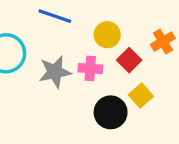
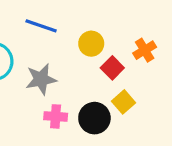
pink cross: (90, 68) -> (56, 116), moved

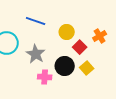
gray star: (41, 79) -> (36, 54), turned -30
black circle: (94, 118) -> (65, 66), moved

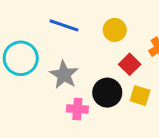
yellow circle: (67, 32) -> (115, 30), moved
yellow square: (87, 68) -> (140, 96), turned -32

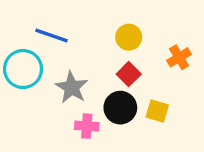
blue line: (64, 25) -> (52, 35), moved
red square: (130, 64) -> (129, 74), moved

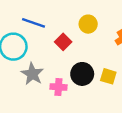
red square: (129, 74) -> (63, 42), moved
gray star: (72, 87) -> (32, 74), moved

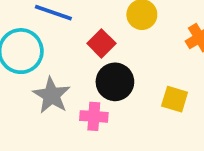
black circle: (82, 74) -> (115, 82), moved

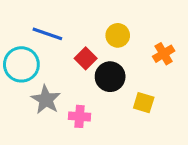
black circle: (115, 82) -> (110, 77), moved

